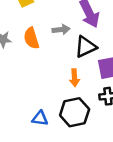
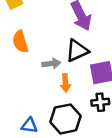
gray arrow: (61, 30) -> (51, 64), moved

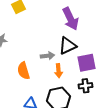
orange semicircle: (20, 42) -> (24, 71), moved

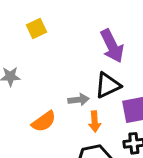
orange semicircle: (24, 71) -> (44, 122), turned -108

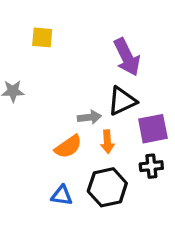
yellow square: (36, 29) -> (42, 37), turned 30
orange semicircle: (44, 122) -> (68, 147), moved

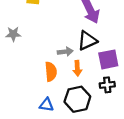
orange semicircle: (68, 147) -> (51, 72), turned -60

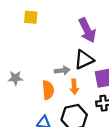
gray star: (13, 34) -> (15, 78), moved

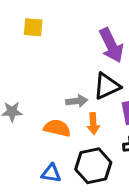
orange semicircle: (48, 90) -> (57, 128), turned -72

